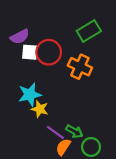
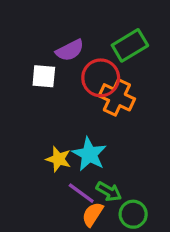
purple semicircle: (20, 37) -> (70, 50), moved
red circle: (49, 52) -> (101, 78), moved
cyan star: (30, 95) -> (89, 154), moved, turned -30

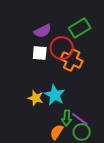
white square: (44, 76) -> (40, 53), moved
green arrow: (109, 191) -> (67, 118), turned 63
purple line: (81, 193) -> (80, 119), moved

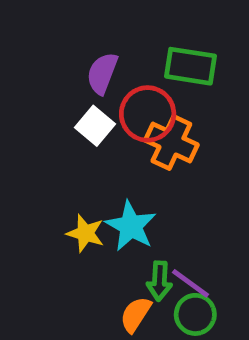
green rectangle: (80, 28) -> (191, 66), turned 40
purple semicircle: (43, 31) -> (102, 73), turned 138
white square: (40, 53) -> (95, 126), turned 35

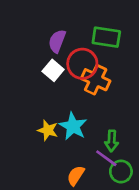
green arrow: (159, 281) -> (112, 141), moved
green circle: (195, 314) -> (121, 172), moved

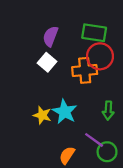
red circle: (82, 64) -> (100, 56), moved
orange cross: (96, 80) -> (85, 70), turned -30
green arrow: (112, 141) -> (108, 111), moved

